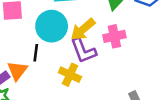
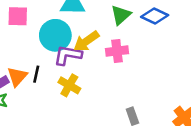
purple L-shape: (83, 51) -> (68, 55), moved, turned 116
black line: (36, 53) -> (36, 74), moved

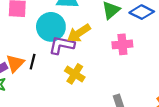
pink cross: (117, 51) -> (122, 44), moved
yellow cross: (69, 85) -> (75, 74), moved

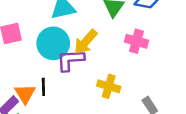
pink cross: (122, 44) -> (136, 41), turned 36
yellow cross: (75, 74) -> (109, 86), moved

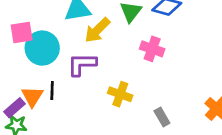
yellow arrow: (86, 42) -> (97, 30), moved
cyan circle: (53, 43) -> (42, 48), moved

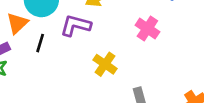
orange triangle: (32, 96) -> (17, 23), moved

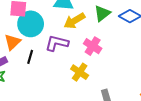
pink cross: (147, 29) -> (93, 46), moved

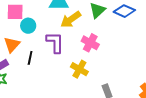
cyan circle: (31, 24) -> (28, 26), size x0.6
purple L-shape: (57, 43) -> (55, 43), turned 80

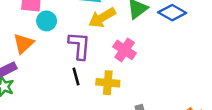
black line: (30, 58) -> (76, 76), moved, turned -32
yellow cross: (79, 69) -> (108, 83), turned -30

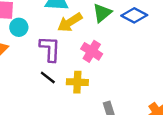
black line: (76, 76) -> (48, 77), turned -35

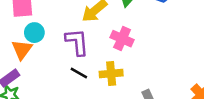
cyan circle: (19, 27) -> (34, 33), moved

